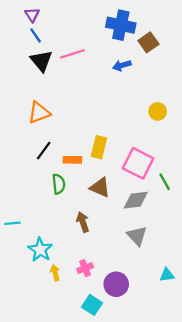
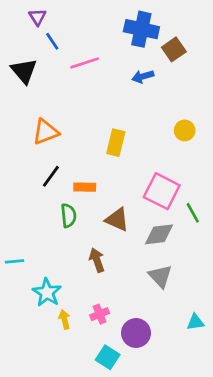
blue line: (36, 35) -> (52, 41), moved
black triangle: (41, 61) -> (24, 71), moved
yellow rectangle: (99, 147) -> (116, 143), moved

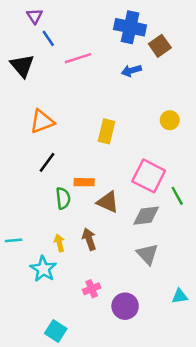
orange rectangle: (85, 187) -> (84, 182), moved
yellow arrow: (64, 319) -> (59, 243), moved
cyan square: (108, 357) -> (56, 331), moved

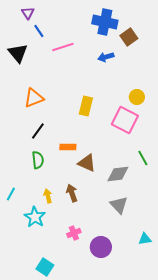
pink square: (149, 176) -> (125, 120), moved
green semicircle: (63, 198) -> (38, 160), moved
cyan line: (14, 240) -> (11, 194), turned -56

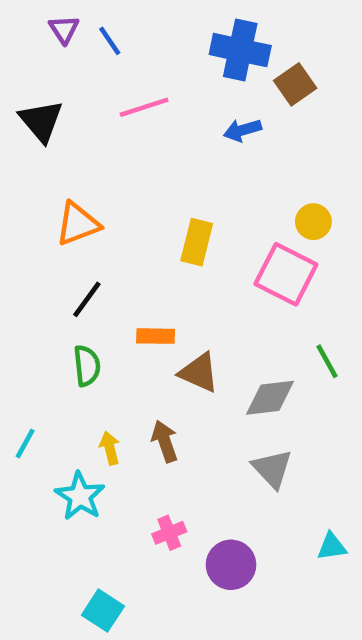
blue line: (39, 31) -> (110, 41), moved

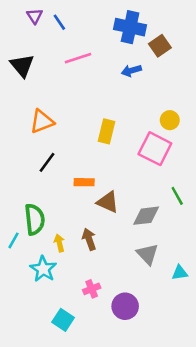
green semicircle: (87, 366) -> (35, 219), moved, size x1.4
cyan triangle: (332, 546) -> (180, 273), moved
cyan square: (103, 611) -> (63, 320), moved

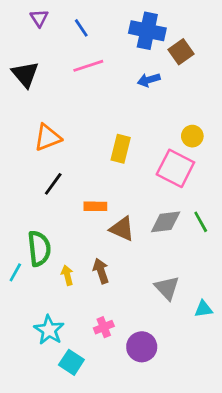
blue line: (59, 22) -> (81, 28), moved
gray diamond: (146, 216) -> (166, 222), moved
cyan star: (43, 269) -> (49, 330), moved

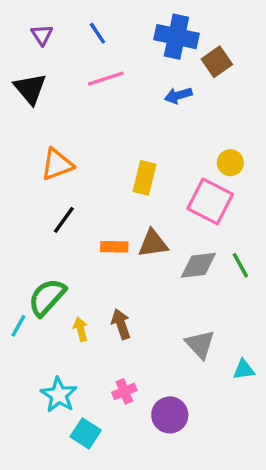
purple triangle: (39, 18) -> (42, 35), moved
brown triangle: (122, 229) -> (153, 243), moved, turned -32
green semicircle: (39, 248) -> (47, 297), turned -132

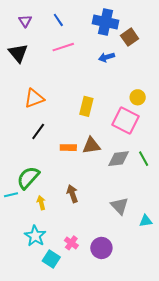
cyan line: (18, 326) -> (11, 195), turned 48
yellow arrow: (81, 329) -> (41, 203), moved
pink cross: (124, 391) -> (71, 243), moved, turned -32

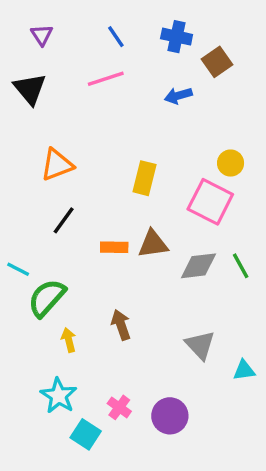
blue line: (58, 20) -> (116, 37), moved
blue cross: (105, 22) -> (177, 37), size x0.7
cyan line: (11, 195) -> (18, 269), moved, turned 40

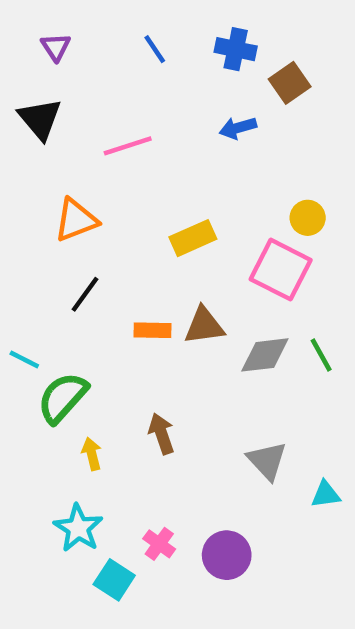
pink line: (106, 79) -> (128, 146), moved
yellow rectangle: (145, 178) -> (193, 238), turned 52

